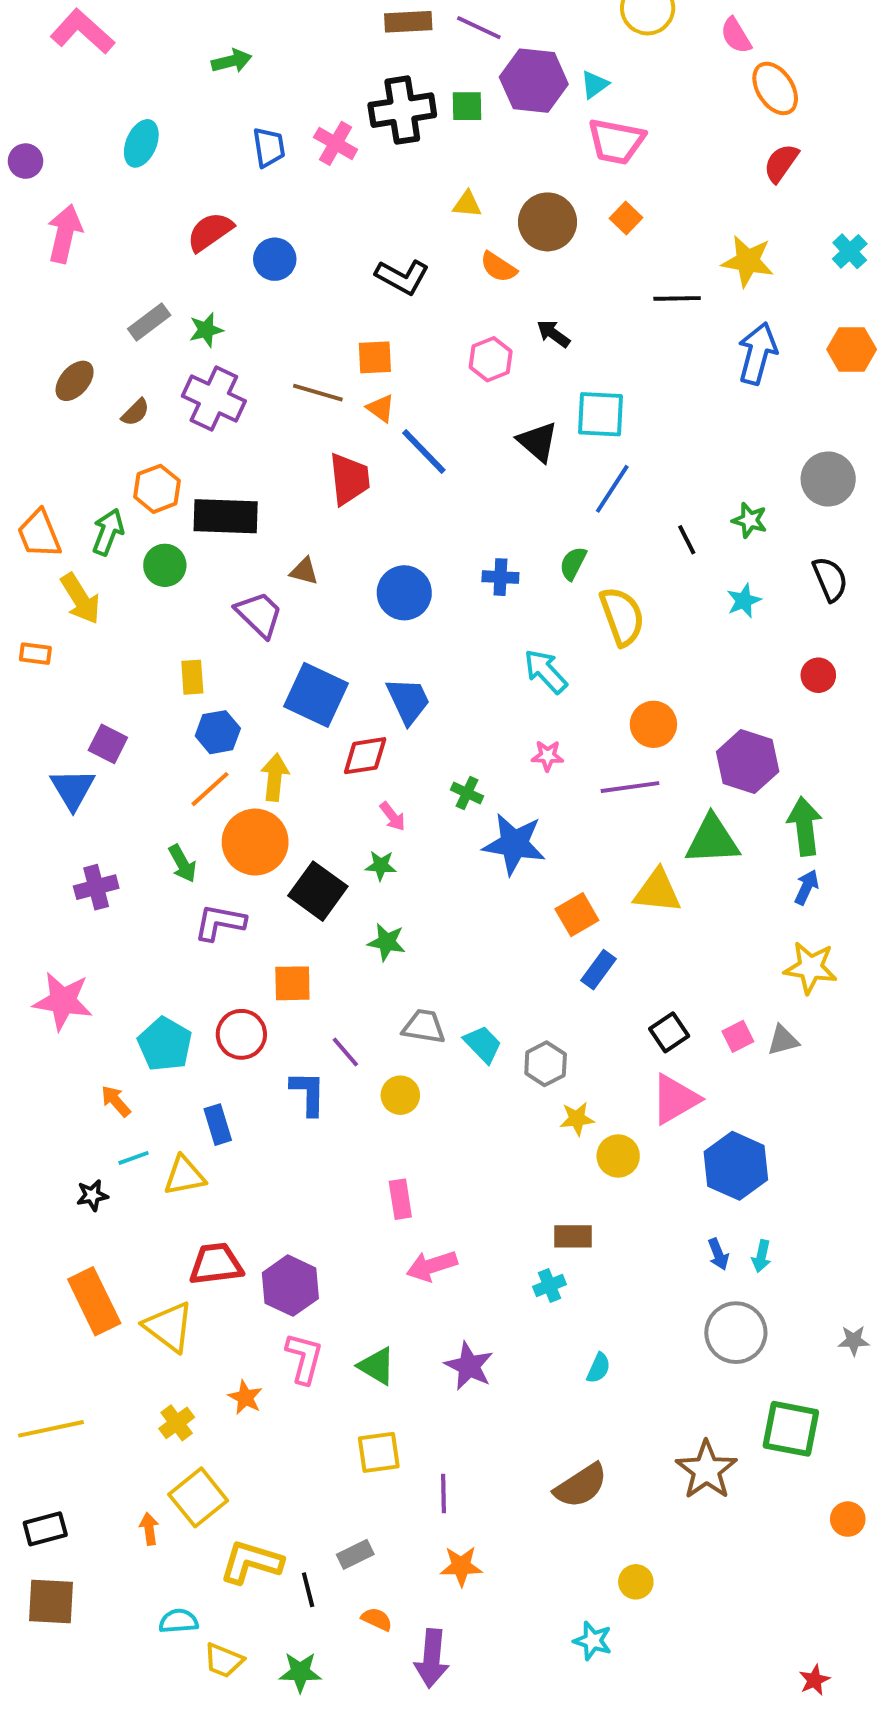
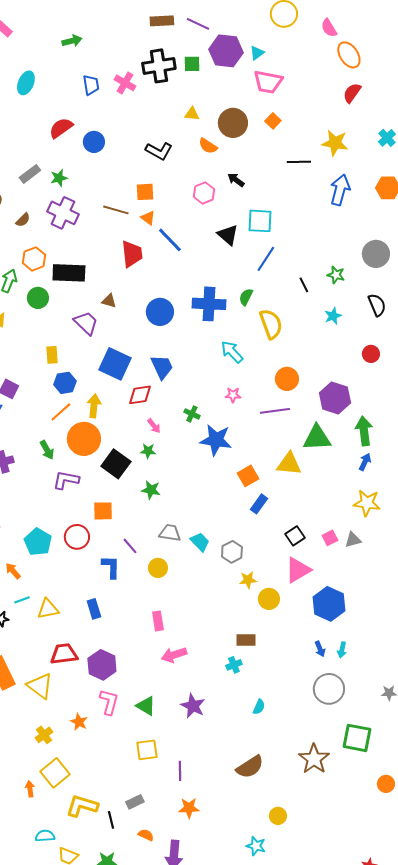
blue cross: (500, 577) -> (209, 304), size x1.8
blue rectangle: (218, 1125) -> (94, 609), moved

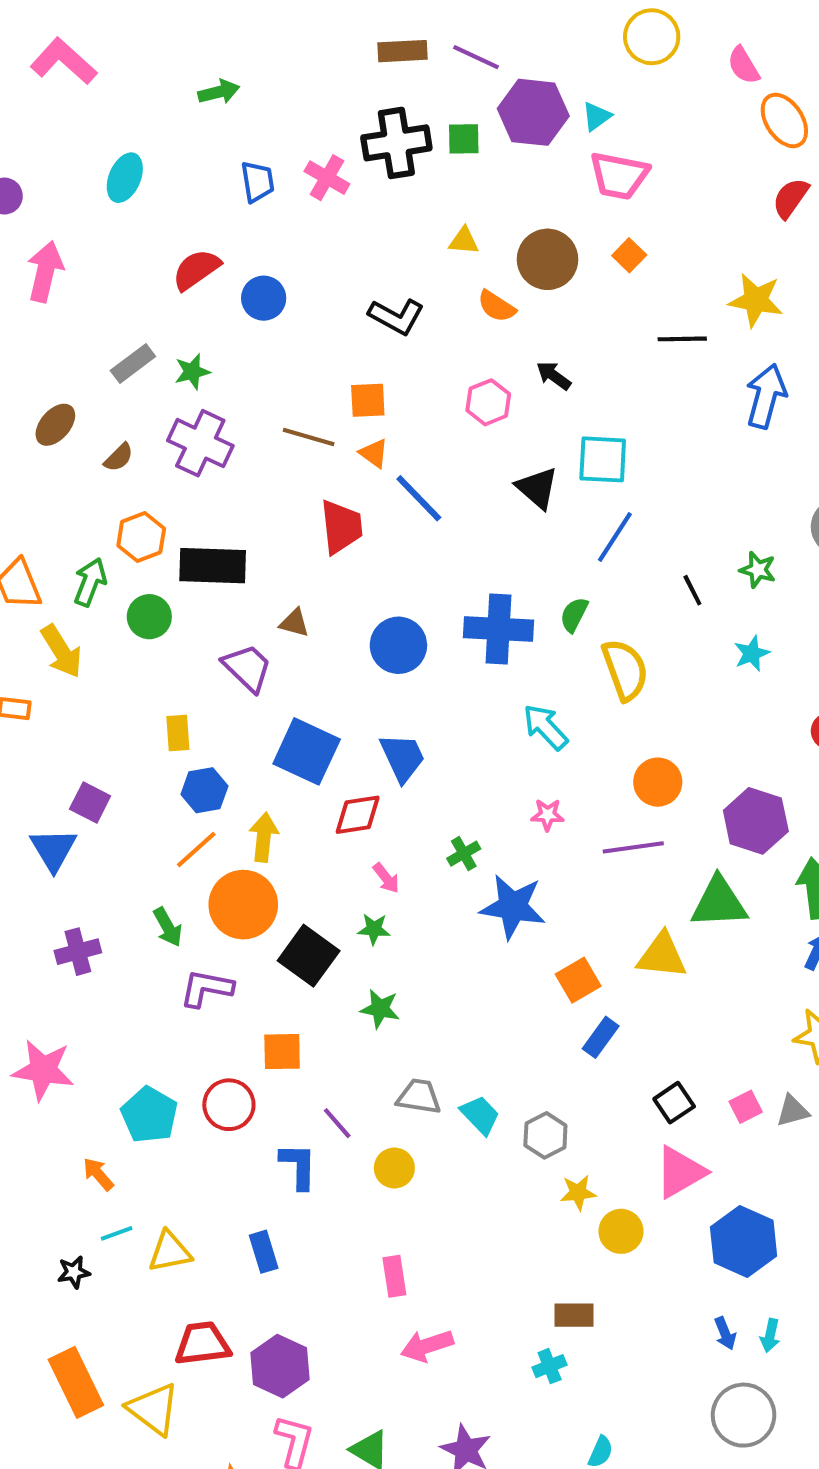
green cross: (192, 414) -> (464, 854), turned 35

